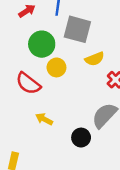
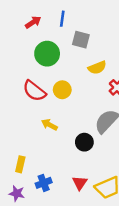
gray square: (77, 29) -> (81, 40), size x0.7
yellow circle: (56, 67) -> (62, 90), moved

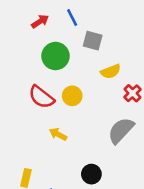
blue line: (62, 19) -> (72, 18), turned -35
black circle: (84, 142) -> (91, 174), moved

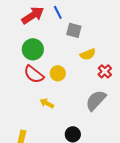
red arrow: (40, 21) -> (33, 15), size x1.6
green circle: (55, 56) -> (33, 49), moved

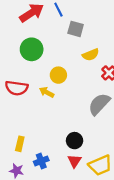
red semicircle: (34, 74) -> (17, 88), moved, turned -30
yellow arrow: (47, 103) -> (47, 92), moved

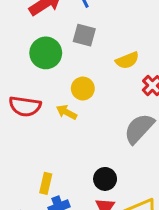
gray square: (76, 29) -> (84, 35), moved
yellow rectangle: (20, 144) -> (46, 183), moved

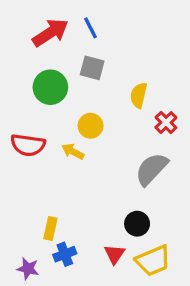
yellow semicircle: (127, 60) -> (139, 95), turned 125
black circle: (105, 179) -> (137, 224), moved

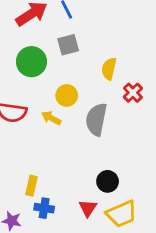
gray square: (92, 68) -> (68, 45), turned -30
gray semicircle: (152, 169) -> (96, 119), moved, turned -32
blue cross: (65, 254) -> (44, 208), turned 30

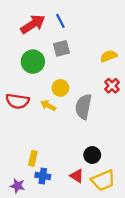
yellow semicircle: (109, 69) -> (109, 56), moved, turned 56
red triangle: (88, 208) -> (77, 176), turned -32

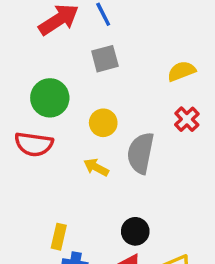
green circle: (33, 62) -> (50, 98), moved
yellow arrow: (48, 106) -> (96, 167), moved
black circle: (92, 155) -> (135, 231), moved

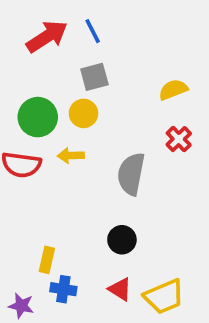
yellow circle: (103, 123) -> (84, 113), moved
yellow arrow: (96, 167) -> (71, 156), moved, turned -30
black circle: (135, 231) -> (122, 240), moved

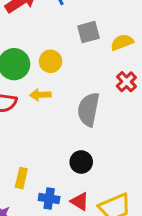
gray square: (94, 77) -> (88, 32), moved
blue cross: (63, 289) -> (49, 198), moved

